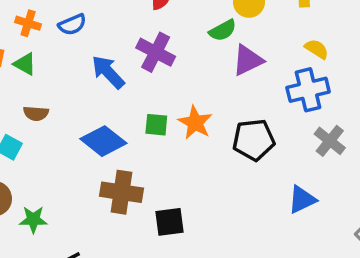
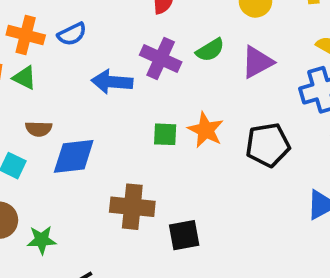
orange cross: (28, 23) -> (26, 35), size x1.4
green semicircle: (223, 30) -> (210, 50), moved
blue arrow: (108, 72) -> (112, 82), turned -39
blue diamond: (103, 141) -> (74, 156), moved, turned -42

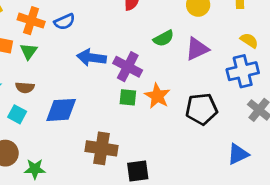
purple cross: (161, 59) -> (128, 67), moved
green triangle: (24, 78) -> (29, 51), turned 36
brown semicircle: (39, 129) -> (25, 87), moved

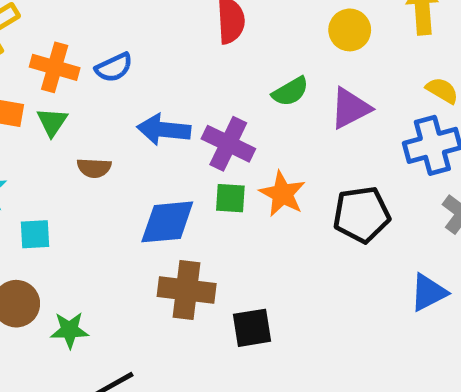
brown semicircle: (25, 87) -> (94, 168), moved
blue diamond: (61, 110) -> (167, 222), moved
cyan square: (17, 114) -> (35, 234), turned -30

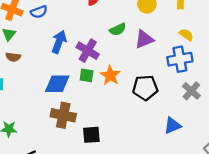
blue arrow: (164, 130) -> (59, 42), turned 100
brown semicircle: (94, 168) -> (13, 57), moved

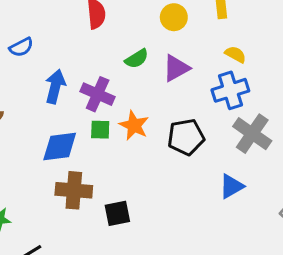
gray cross: (191, 91) -> (252, 134), size x1.4

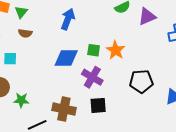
purple cross: (98, 94) -> (92, 77), moved
black pentagon: (186, 137) -> (141, 81), moved
brown cross: (74, 190) -> (64, 109), moved

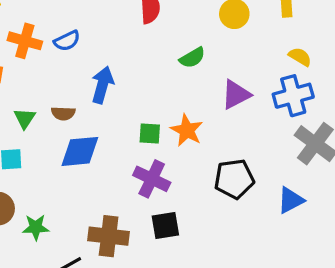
green triangle: (21, 12) -> (25, 118), moved
purple triangle: (147, 17) -> (236, 95), moved
brown semicircle: (25, 33) -> (63, 113), moved
blue diamond: (66, 58) -> (80, 151), moved

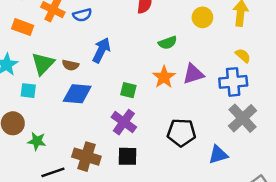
green triangle: (25, 118) -> (43, 64), size x1.5
orange star: (187, 130) -> (164, 77), moved

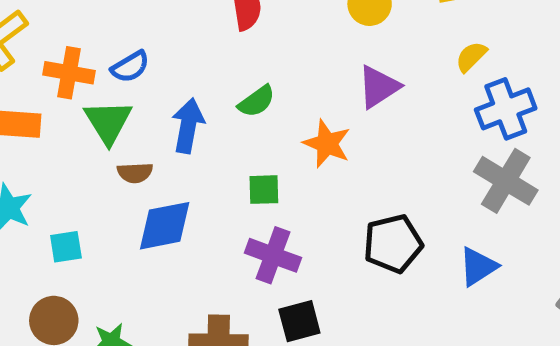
green semicircle: (168, 43) -> (257, 101), moved
yellow semicircle: (243, 56) -> (471, 57), turned -70
green triangle: (43, 64) -> (108, 122), moved
purple triangle: (193, 74) -> (379, 87), moved
blue cross: (233, 82) -> (506, 109), moved

